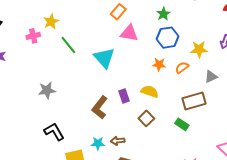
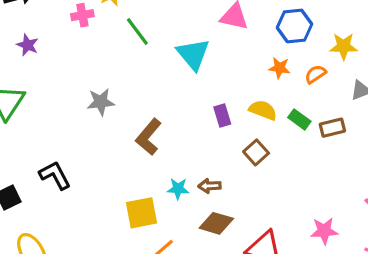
brown rectangle: (194, 101) -> (332, 128), size x0.7
brown L-shape: (100, 107) -> (149, 137), moved
green rectangle: (182, 124) -> (299, 119), moved
black L-shape: (54, 132) -> (55, 175), moved

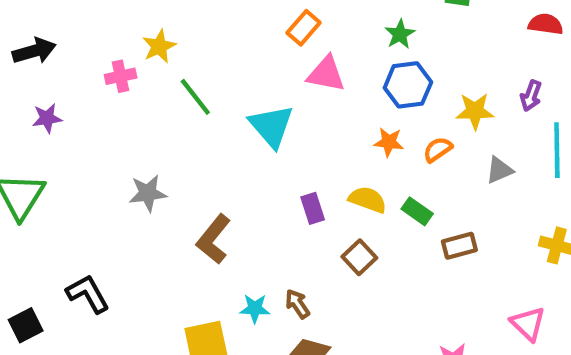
purple star: (28, 45) -> (47, 118), turned -30
brown rectangle: (332, 128) -> (459, 246), moved
brown arrow: (210, 186) -> (297, 304), turned 60

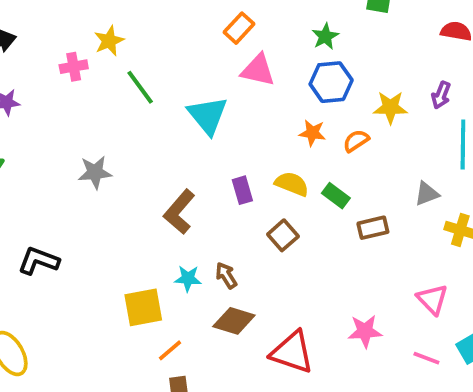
gray triangle: (499, 170) -> (427, 194), moved
brown L-shape: (214, 239) -> (179, 212), moved
black L-shape: (88, 294) -> (39, 261), turned -42

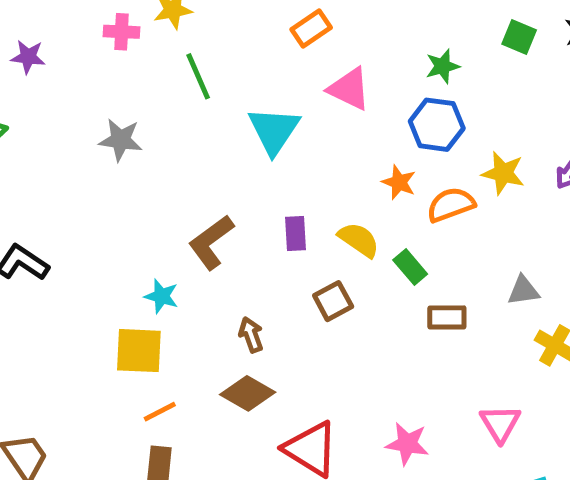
orange rectangle: (239, 28) -> (311, 29), moved
orange semicircle: (356, 141) -> (451, 205), size x1.4
gray star: (95, 172) -> (121, 140), moved
cyan star: (188, 278) -> (161, 296), moved

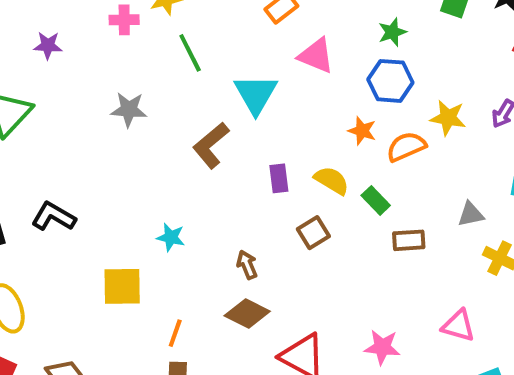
brown L-shape: (211, 242) -> (211, 145), moved
yellow square: (139, 351) -> (122, 286), moved
orange line: (160, 412) -> (175, 333), turned -40
pink triangle: (500, 423) -> (458, 326), turned -39

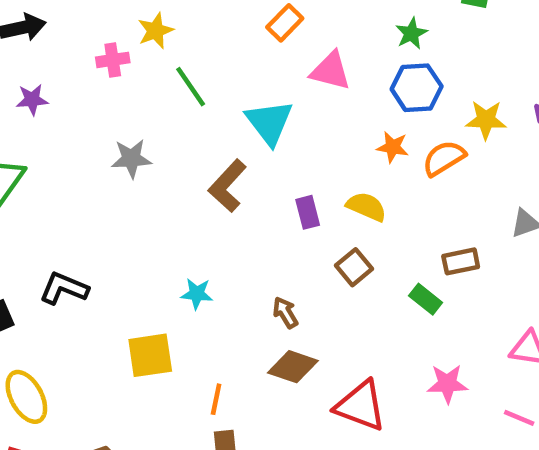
green rectangle: (376, 200) -> (426, 299), moved

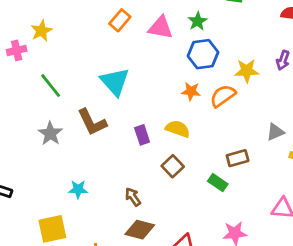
pink triangle: (331, 71) -> (161, 28), moved
green line: (191, 87) -> (51, 86), moved
gray star: (131, 159) -> (50, 133), moved, turned -30
brown L-shape: (227, 186) -> (92, 122), turned -64

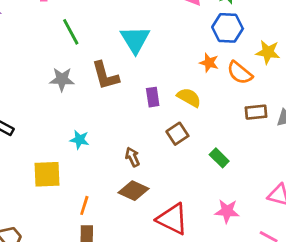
orange semicircle: (223, 96) -> (240, 73), turned -116
gray star: (50, 133) -> (62, 79), turned 30
brown rectangle: (238, 158) -> (256, 112), moved

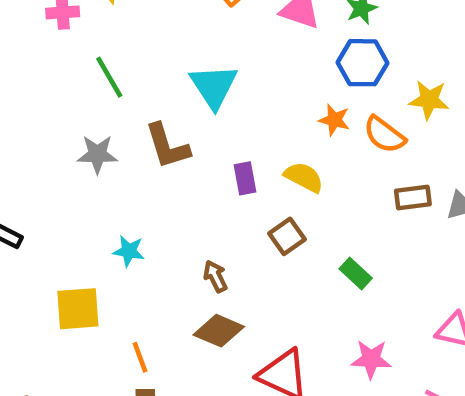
orange line: (84, 205) -> (140, 357), turned -36

